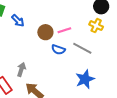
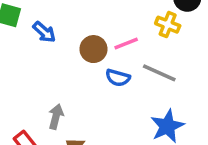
yellow cross: (96, 26) -> (168, 25), moved

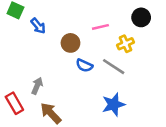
yellow cross: (168, 25) -> (125, 44), moved, turned 35
pink line: (126, 43) -> (100, 27), moved

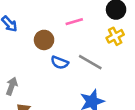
yellow cross: (125, 44) -> (115, 36), moved

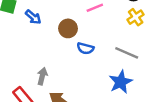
gray line: (90, 62) -> (127, 53), moved

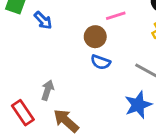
brown circle: (68, 28) -> (95, 37), moved

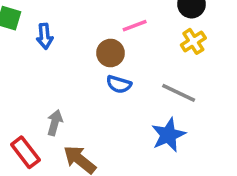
blue arrow: (43, 20) -> (45, 36), turned 42

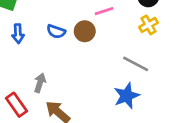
blue arrow: (45, 36) -> (18, 34), moved
blue semicircle: (119, 84) -> (56, 31), moved

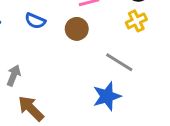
brown circle: (85, 31) -> (77, 29), moved

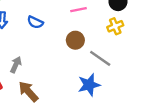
brown circle: (77, 29) -> (75, 40), moved

